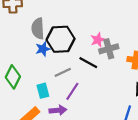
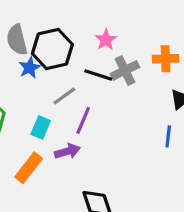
gray cross: (109, 49) -> (125, 70), moved
cyan rectangle: (43, 91) -> (41, 127), turned 48

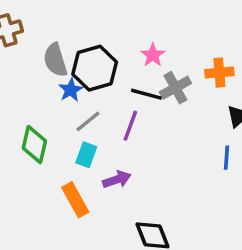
gray line: (64, 96) -> (88, 121), moved
purple line: (83, 120) -> (130, 126), moved
orange rectangle: (29, 168) -> (75, 200), turned -64

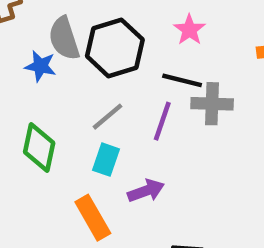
gray cross: (175, 88) -> (212, 104), moved, turned 32
blue star: (71, 90) -> (40, 66), moved, turned -30

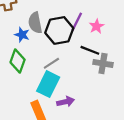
purple line: (162, 121) -> (77, 22), moved
green diamond: (39, 148) -> (18, 61), moved
cyan rectangle: (106, 160) -> (48, 84), size x1.6

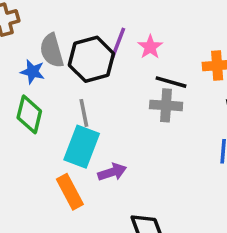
black line: (90, 50) -> (171, 82), moved
gray line: (51, 63) -> (84, 113), turned -63

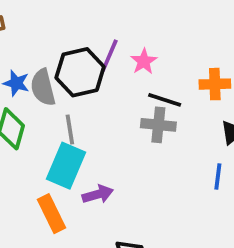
gray semicircle: (52, 51) -> (43, 87), moved

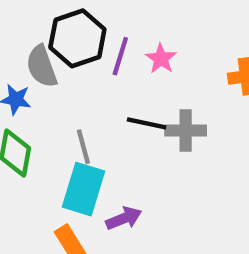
black hexagon: (80, 72) -> (77, 38), moved
gray semicircle: (43, 87) -> (42, 66), moved
black line: (165, 100) -> (147, 123), moved

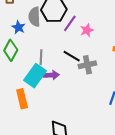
gray cross: (186, 130) -> (87, 65), turned -30
purple arrow: (124, 218) -> (51, 75), moved

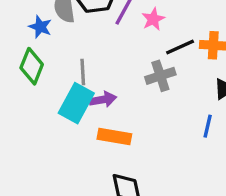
black line: (72, 56) -> (180, 47), moved, turned -48
orange rectangle: (22, 99) -> (114, 136), moved, turned -60

